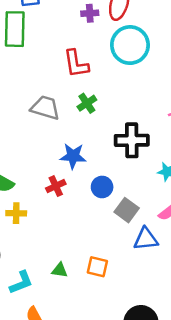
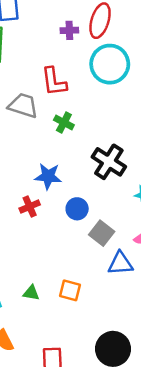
green cross: (87, 103) -> (64, 123), turned -30
gray trapezoid: (45, 108) -> (23, 105), moved
black cross: (132, 140) -> (109, 162), turned 32

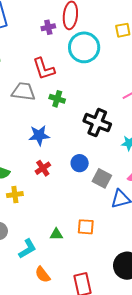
blue star: (48, 176) -> (39, 135), moved

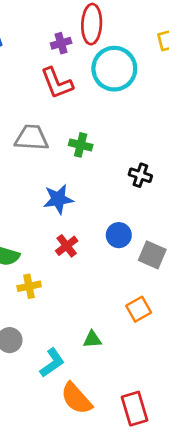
red L-shape: (44, 69) -> (57, 83), moved
black cross: (97, 123) -> (140, 175), size x0.6
orange square: (86, 227) -> (139, 309), moved, turned -30
orange semicircle: (43, 275) -> (76, 398), size x1.4

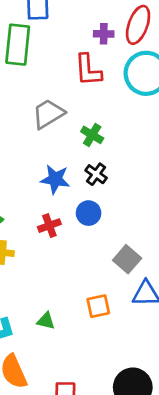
gray trapezoid: (32, 138) -> (48, 114), turned -52
black cross: (140, 175) -> (96, 174), moved
blue circle: (119, 235) -> (89, 213), moved

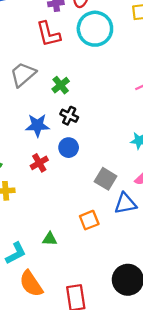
green cross: (92, 135) -> (61, 85), turned 30

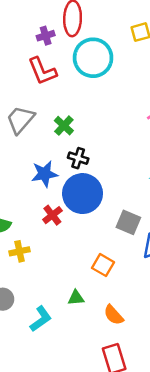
blue circle: (69, 148) -> (83, 194), size x1.8
orange square: (89, 220) -> (103, 265), moved, turned -30
orange semicircle: (31, 284) -> (114, 315), moved, size x0.7

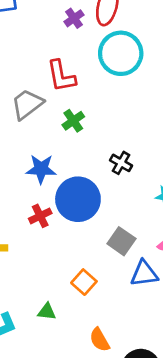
purple cross: (46, 36) -> (74, 18), turned -30
red L-shape: (42, 71) -> (61, 76), moved
black cross: (78, 158) -> (121, 163), moved
orange semicircle: (114, 315) -> (100, 340), moved

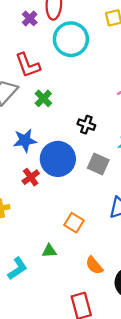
gray square: (121, 241) -> (98, 164), moved

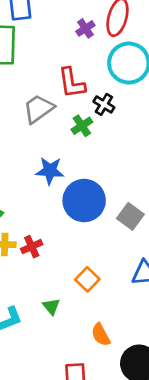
black cross: (86, 125) -> (104, 104), moved
red cross: (31, 177) -> (32, 247), moved
green triangle: (49, 251) -> (51, 306), turned 42

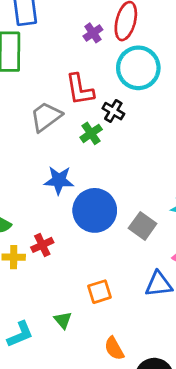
red cross: (32, 247) -> (42, 245), moved
orange square: (87, 279) -> (99, 292), turned 30

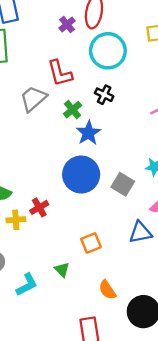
black cross: (113, 111) -> (104, 95), moved
blue star: (59, 180) -> (88, 133), moved, turned -30

